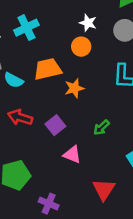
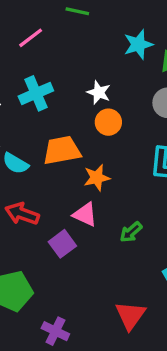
white star: (88, 23) -> (99, 92), moved
purple square: (55, 125) -> (62, 244), moved
pink triangle: (72, 155) -> (85, 214), moved

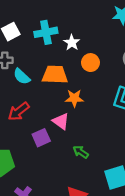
white star: (99, 92) -> (72, 43), moved
red arrow: (22, 214) -> (19, 111), turned -70
green arrow: (131, 232) -> (81, 152), moved, turned 63

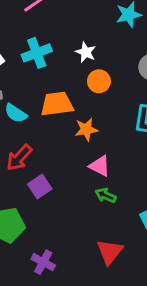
white star: (72, 43) -> (86, 52), moved
pink triangle: (61, 121) -> (100, 166), moved
purple square: (41, 138) -> (40, 186), moved

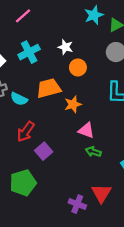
purple cross: (43, 262) -> (77, 204), moved

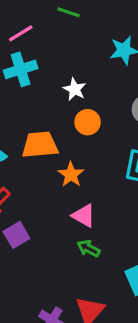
cyan cross: (29, 52) -> (21, 69), moved
orange star: (73, 104) -> (71, 175), turned -30

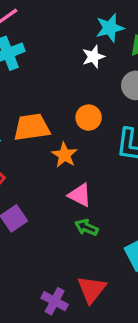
white star: (75, 89) -> (93, 57), moved, turned 30
orange circle: (88, 122) -> (89, 118), moved

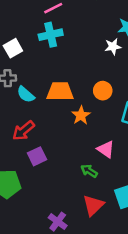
pink triangle: (80, 195) -> (106, 149), moved
red triangle: (92, 289) -> (93, 205), moved

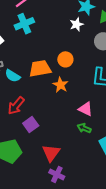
orange circle: (103, 91) -> (65, 59), moved
green arrow: (89, 171) -> (84, 128), moved
red triangle: (93, 205) -> (51, 153), moved

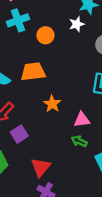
orange circle: (65, 59) -> (45, 35), moved
orange star: (61, 85) -> (52, 104), moved
pink triangle: (86, 109) -> (82, 120), turned -35

